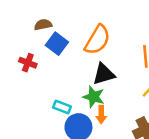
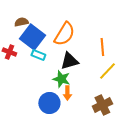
blue square: (57, 44) -> (32, 37), size x1.4
cyan rectangle: (62, 107) -> (38, 55), moved

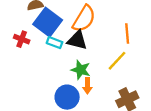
black triangle: (69, 61) -> (77, 40), moved, turned 30
yellow line: (107, 71) -> (117, 61), moved

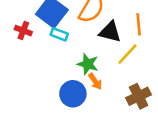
black triangle: (77, 40) -> (110, 32), moved
orange arrow: (87, 86) -> (95, 81), turned -35

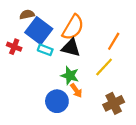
orange line: (139, 24) -> (114, 41), turned 36
black triangle: (110, 32) -> (71, 48), moved

